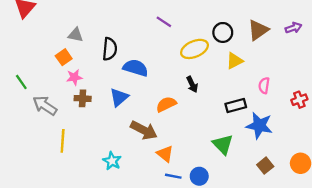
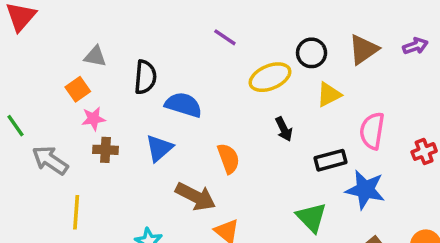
black arrow: (192, 84) -> (284, 129), moved
pink semicircle: (264, 85) -> (372, 131), size x1.5
orange semicircle: (166, 104) -> (228, 158), turned 96

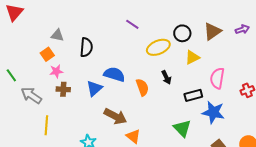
blue semicircle: (183, 105) -> (114, 74), moved
orange semicircle: (228, 158) -> (142, 87), moved

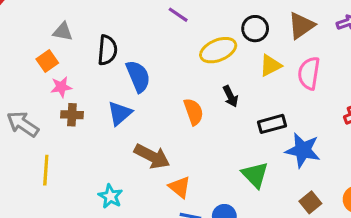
blue semicircle: (114, 74) -> (138, 76), moved, turned 50
pink semicircle: (217, 78) -> (309, 73), moved

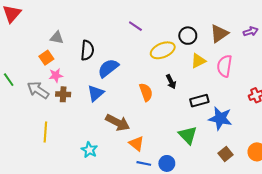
blue semicircle: (138, 76) -> (108, 68), turned -105
gray arrow: (23, 124) -> (38, 90), moved

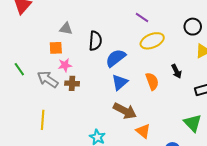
yellow ellipse: (163, 50) -> (152, 41), moved
orange square: (46, 58) -> (56, 48), turned 32
blue triangle: (96, 93) -> (120, 82), moved
yellow line: (45, 132) -> (43, 120), moved

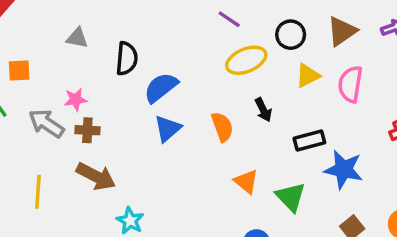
purple line: (142, 17) -> (229, 19), moved
yellow ellipse: (152, 41) -> (246, 60), moved
orange square: (56, 48) -> (19, 70), moved
brown arrow: (125, 111) -> (96, 176), moved
orange triangle: (143, 131) -> (246, 181), moved

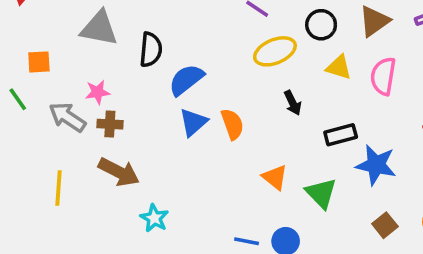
gray triangle: (77, 38) -> (99, 28), size x1.6
yellow triangle: (308, 76) -> (339, 67), turned 44
orange semicircle: (222, 127) -> (232, 124), moved

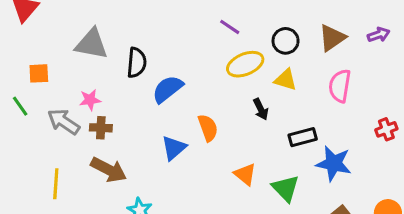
yellow triangle: (339, 67) -> (286, 80), moved
blue triangle: (193, 122) -> (174, 148), moved

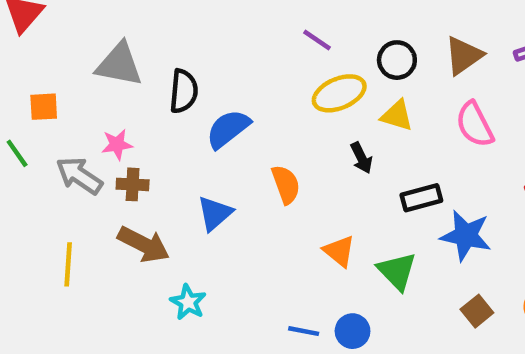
pink semicircle: (340, 86) -> (475, 124), turned -36
blue triangle: (174, 148) -> (215, 213), moved

